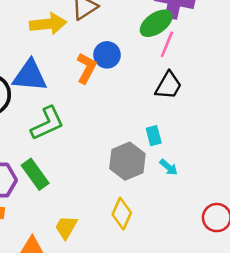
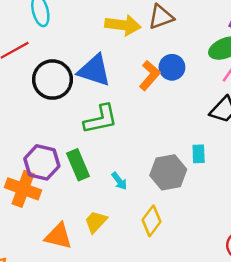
cyan arrow: (169, 167) -> (119, 181), moved

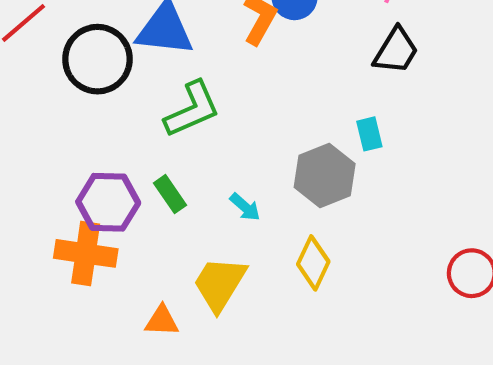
green rectangle: (78, 165) -> (170, 194), size x0.7
yellow trapezoid: (96, 222) -> (220, 284), size x1.4
orange triangle: (58, 236) -> (162, 321), size x0.7

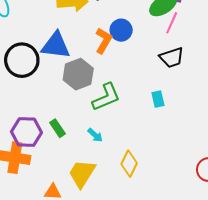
black trapezoid: (396, 51) -> (172, 57), turned 40
green L-shape: (192, 109) -> (106, 97), moved
gray hexagon: (325, 175) -> (78, 74), moved

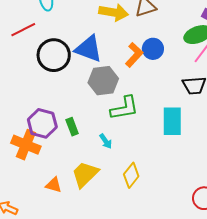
cyan rectangle: (158, 99) -> (172, 121), size x1.8

